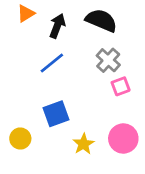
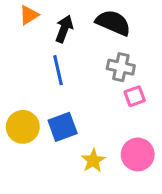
gray cross: (108, 60) -> (121, 67), turned -30
blue line: (52, 63) -> (58, 70), turned -64
yellow circle: (20, 138) -> (23, 127), moved, size x1.4

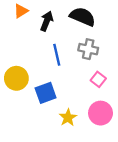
blue line: (58, 70) -> (57, 55), moved
pink square: (135, 96) -> (98, 79), moved, turned -32
yellow circle: (23, 127) -> (16, 78), moved

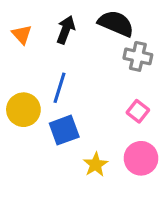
orange triangle: (21, 11) -> (22, 34), moved, turned -40
gray cross: (88, 49) -> (138, 56), moved
blue line: (57, 55) -> (59, 88), moved, turned 30

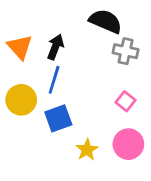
black arrow: (66, 30) -> (55, 47), moved
orange triangle: (22, 34) -> (20, 47), moved, size x1.4

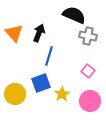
blue line: (54, 80) -> (49, 56), moved
yellow circle: (21, 100) -> (15, 94), moved
yellow star: (87, 150) -> (62, 94), moved

